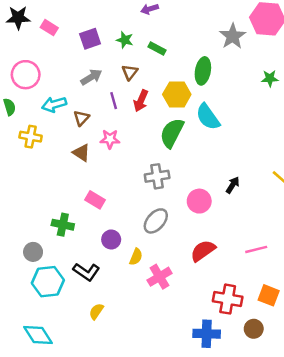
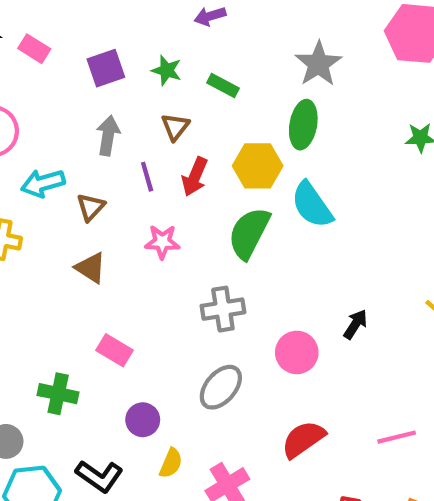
gray star: (233, 36) -> (318, 64), moved
gray arrow: (91, 77) -> (108, 135), turned -50
pink star: (110, 139) -> (162, 242), moved
yellow semicircle: (136, 257) -> (171, 463), moved

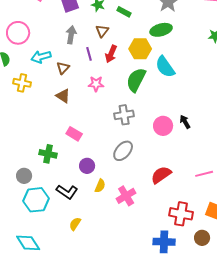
green ellipse: (303, 125) -> (161, 30), turned 65
black arrow: (355, 324) -> (185, 122), turned -64
pink circle: (297, 352) -> (163, 126), moved

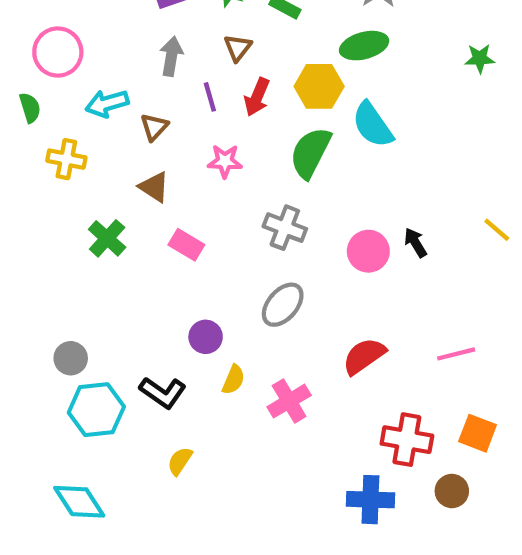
gray cross: (124, 115) -> (285, 228), turned 30
pink rectangle: (74, 134) -> (186, 245), moved
green cross: (48, 154) -> (107, 238), moved, turned 30

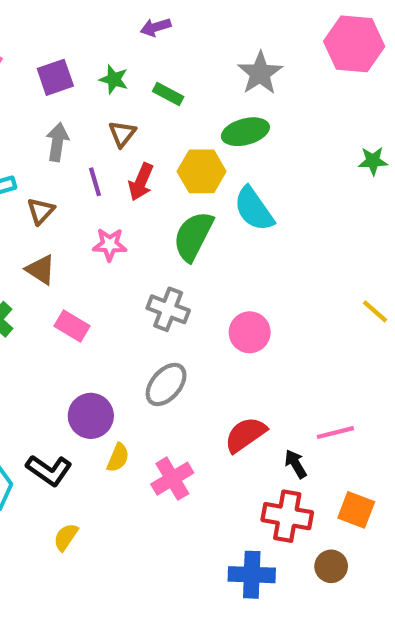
green star: (480, 58) -> (373, 161), moved
black arrow: (415, 243) -> (296, 464), moved
purple circle: (206, 337) -> (91, 416), size x1.4

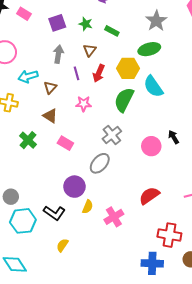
gray cross: (168, 309) -> (112, 135), turned 30
gray ellipse: (166, 385) -> (100, 163), moved
black arrow: (296, 464) -> (174, 137), moved

